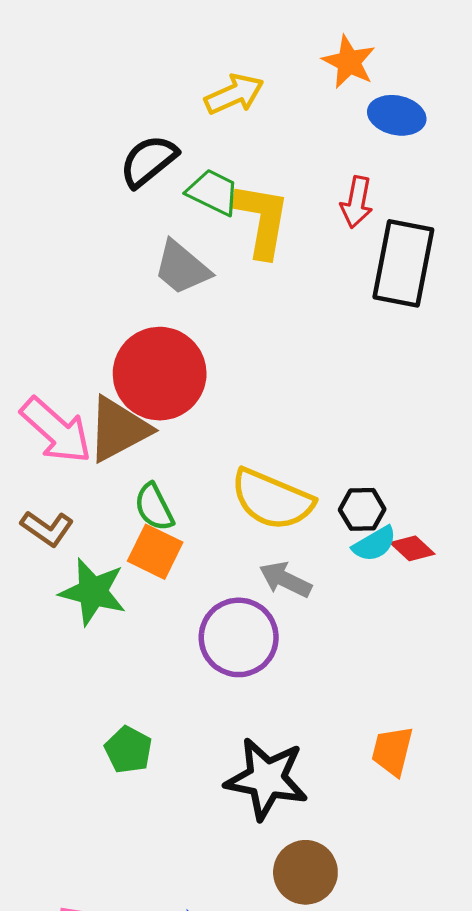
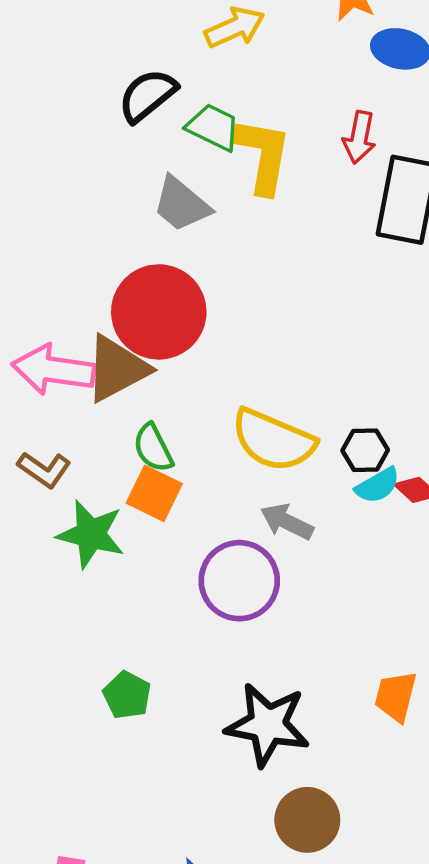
pink arrow: (56, 430) -> (53, 370), turned 146

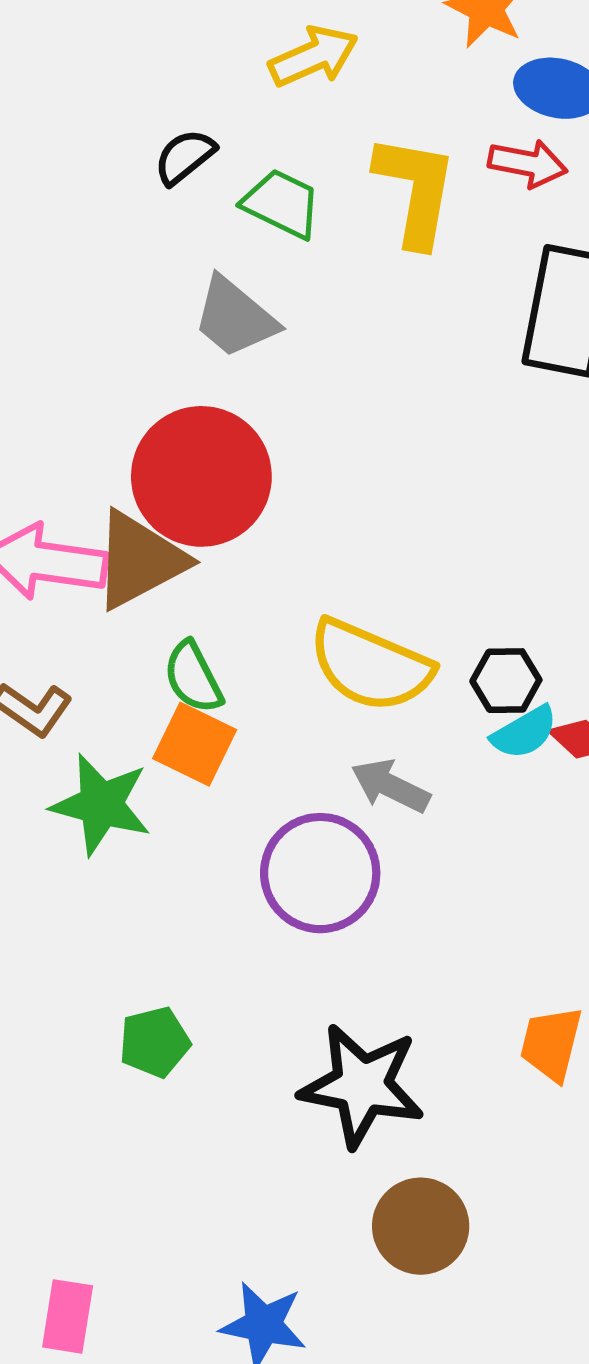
black semicircle: (147, 95) -> (185, 157), size x0.7
red arrow: (359, 137) -> (528, 163), moved, turned -90
yellow L-shape: (263, 155) -> (416, 190), moved
green pentagon: (127, 695) -> (155, 1042), turned 30

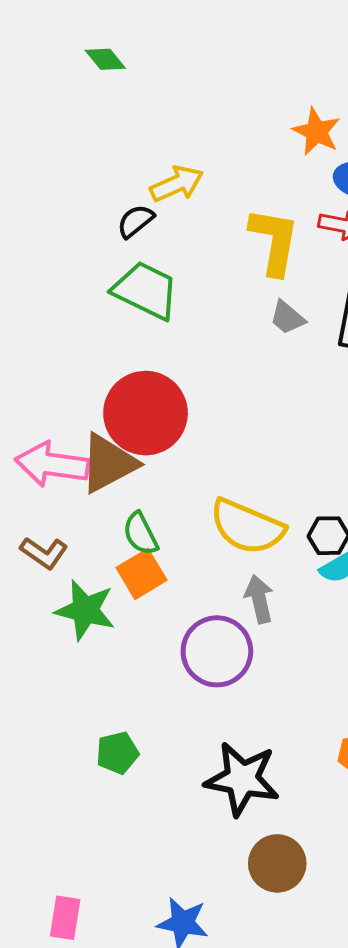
yellow arrow: (314, 56) -> (177, 184), moved
green trapezoid: (282, 204) -> (146, 290), moved, size x1.4
gray trapezoid: (235, 317) -> (287, 318), moved, size x0.7
orange square: (195, 744) -> (142, 574), turned 33
gray arrow: (390, 786) -> (259, 599), turned 51

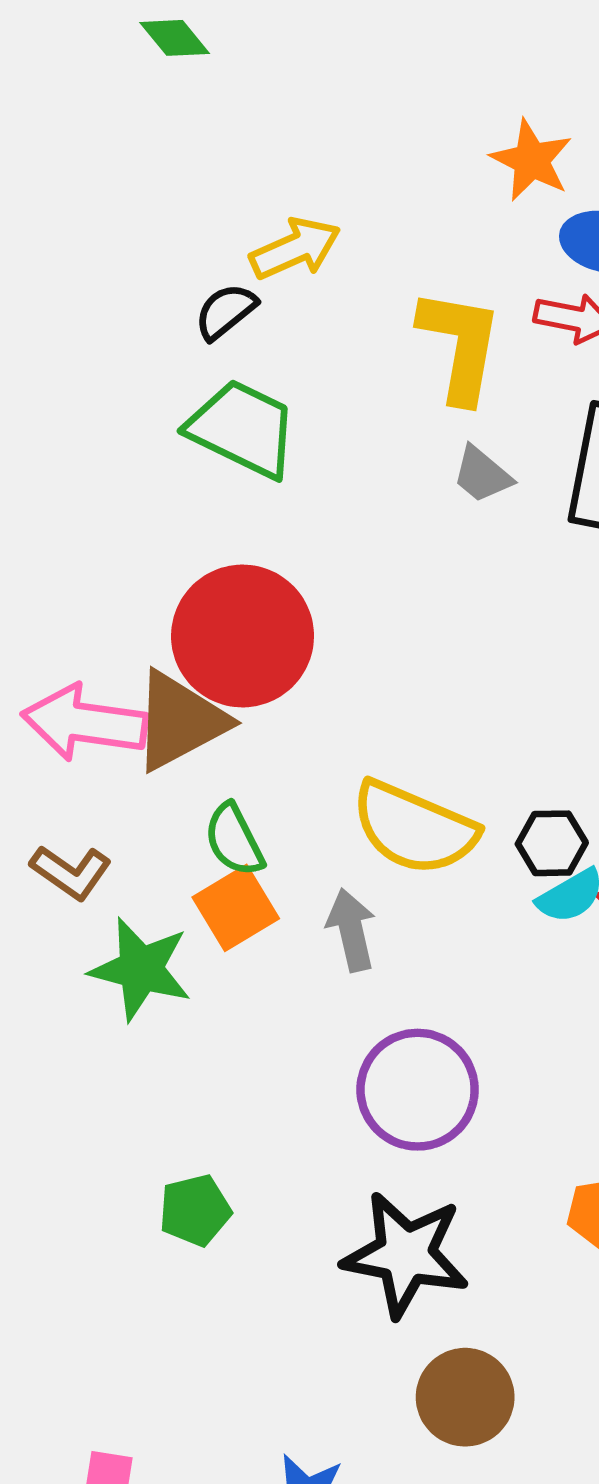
gray arrow: (259, 599) -> (351, 930), moved
purple circle: (217, 651) -> (418, 1090), moved

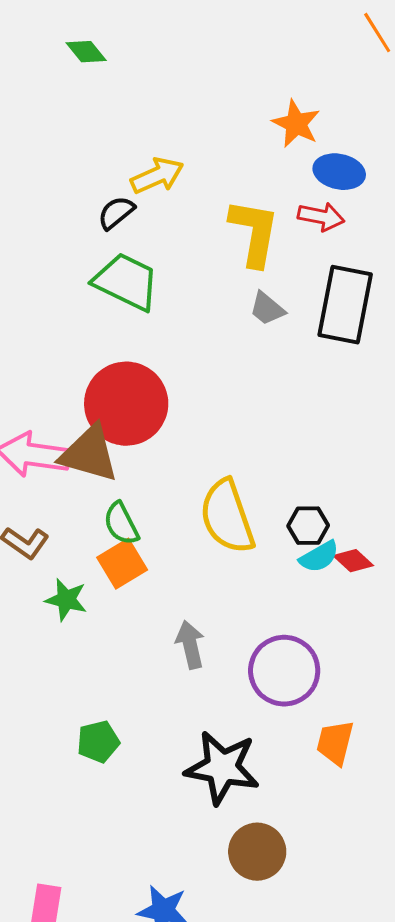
brown triangle: (180, 721) -> (89, 454), turned 44
yellow semicircle: (414, 828) -> (227, 517), turned 48
gray arrow: (351, 930) -> (190, 645), moved
green star: (141, 969) -> (66, 600), size x0.7
purple circle: (418, 1090) -> (284, 671), moved

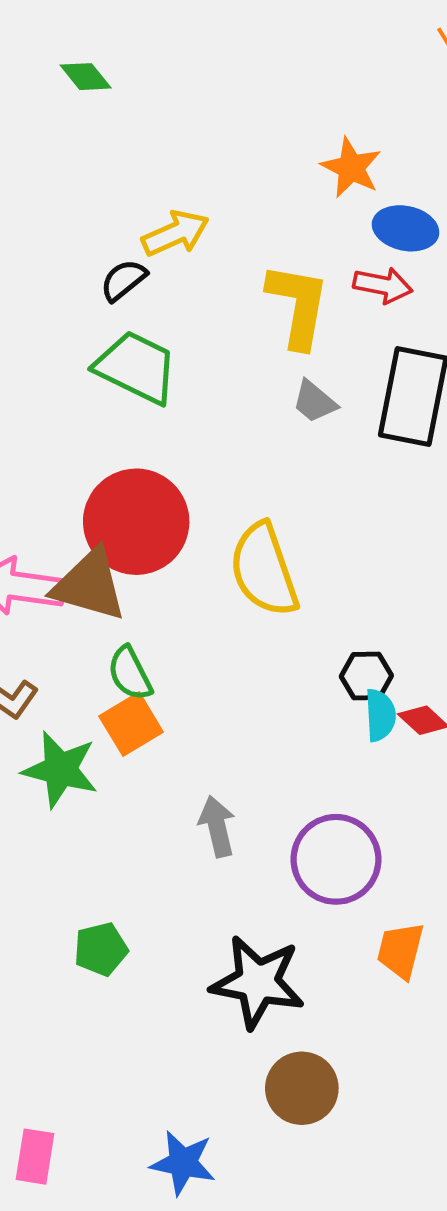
yellow semicircle: (227, 517) -> (264, 570), moved
cyan semicircle: (319, 557) -> (380, 715), turned -63
green star: (66, 600) -> (60, 770), size x1.4

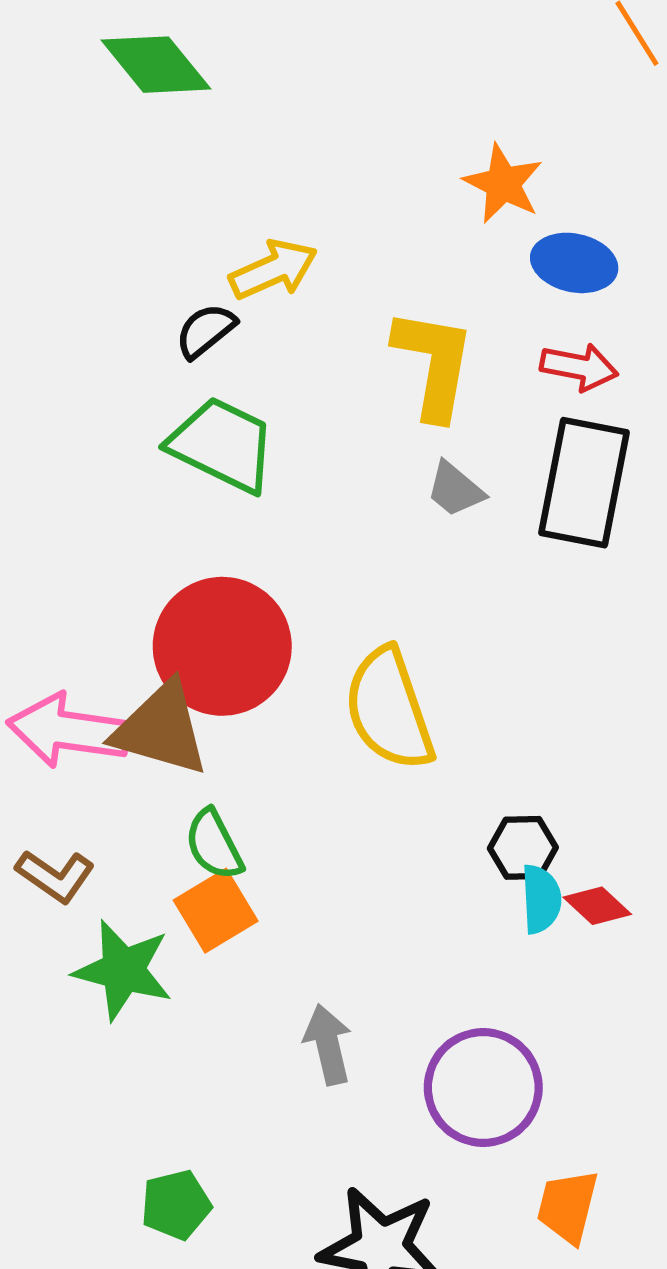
green diamond: (86, 77) -> (156, 65), size x1.6
red arrow: (383, 285) -> (579, 367), moved

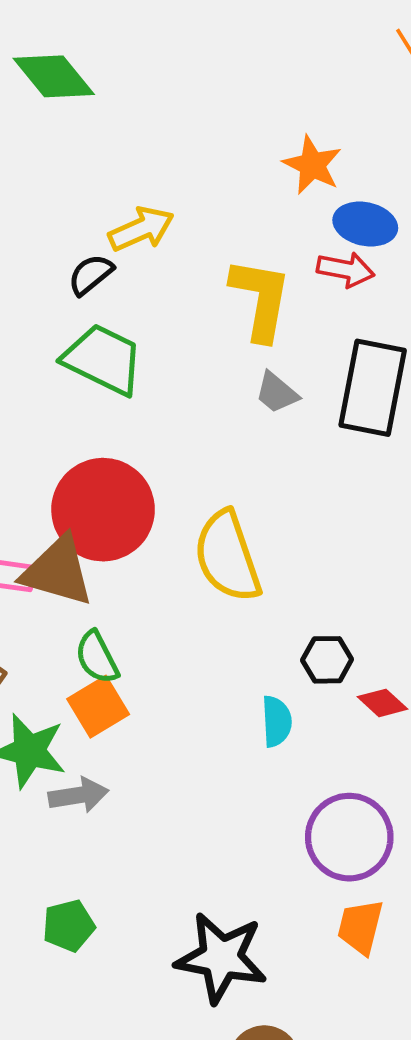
red arrow: (579, 367) -> (346, 270), moved
cyan semicircle: (541, 899) -> (277, 721), moved
gray arrow: (328, 1045) -> (78, 795), moved, turned 94
purple circle: (483, 1088) -> (349, 837), moved

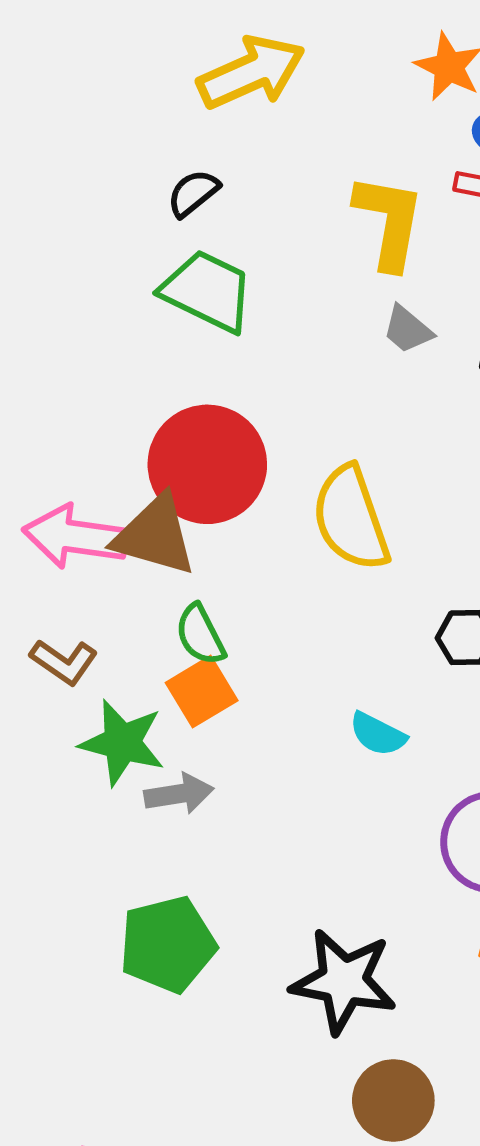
yellow arrow: (141, 229) -> (251, 72), moved, size x1.4
cyan semicircle: (277, 721) -> (378, 734), moved, turned 120
green pentagon: (69, 926) -> (168, 944), size x1.6

